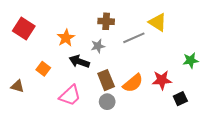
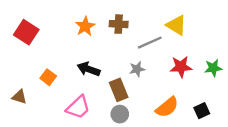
orange star: (66, 38) -> (85, 26), moved
gray star: (98, 46) -> (137, 69), moved
red star: (162, 80) -> (181, 67), moved
orange semicircle: (133, 83) -> (167, 107), moved

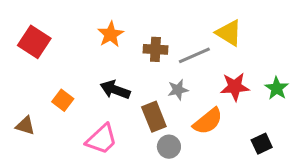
brown cross: (119, 24) -> (155, 49), moved
green star: (213, 68) -> (277, 88), turned -30
orange semicircle: (167, 107) -> (208, 121), moved
gray circle: (120, 114) -> (169, 147), moved

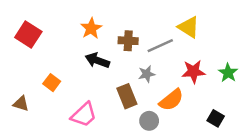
black arrow: (115, 90) -> (97, 60), moved
black square: (262, 144) -> (216, 118), turned -35
gray circle: (169, 147) -> (149, 121), moved

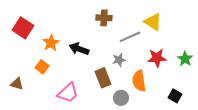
orange star: (91, 28) -> (51, 43), moved
brown cross: (128, 41) -> (104, 18), moved
orange semicircle: (171, 100) -> (139, 81), turned 120

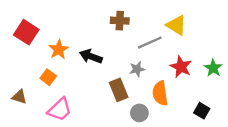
red star: (157, 58) -> (181, 67), turned 30
pink trapezoid: (68, 93) -> (60, 109), moved

